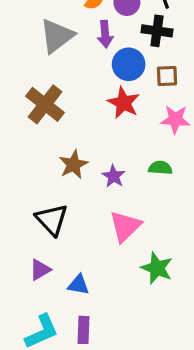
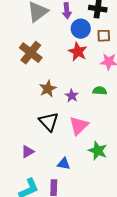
black triangle: (52, 220) -> (49, 122), moved
blue triangle: (78, 285) -> (64, 164), moved

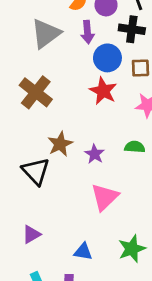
black triangle: (49, 122) -> (36, 171), moved
green star: (98, 151) -> (132, 249), moved, turned 30

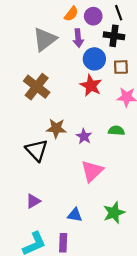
brown star: (60, 144) -> (56, 128), turned 30

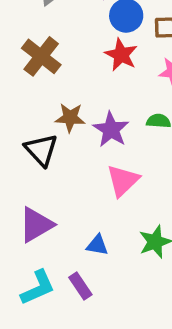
purple star: (84, 136) -> (111, 130), size x1.5
purple triangle: (33, 201) -> (36, 225), size x1.6
purple rectangle: (63, 243) -> (80, 286), turned -36

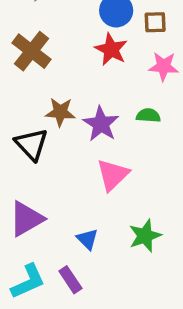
blue triangle: (97, 245) -> (87, 239), turned 35

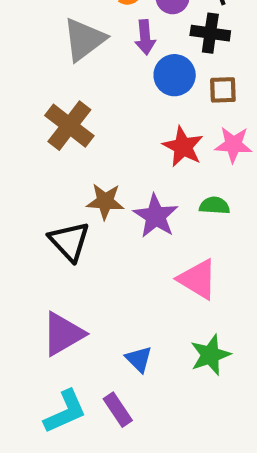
red star: (111, 49) -> (183, 147), moved
pink triangle: (113, 175) -> (198, 279), moved, turned -45

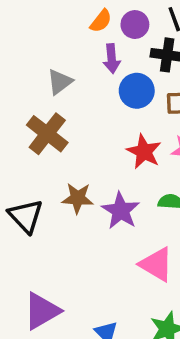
gray triangle: (84, 39) -> (60, 82), moved, size x0.7
black triangle: (69, 241) -> (26, 216), moved

